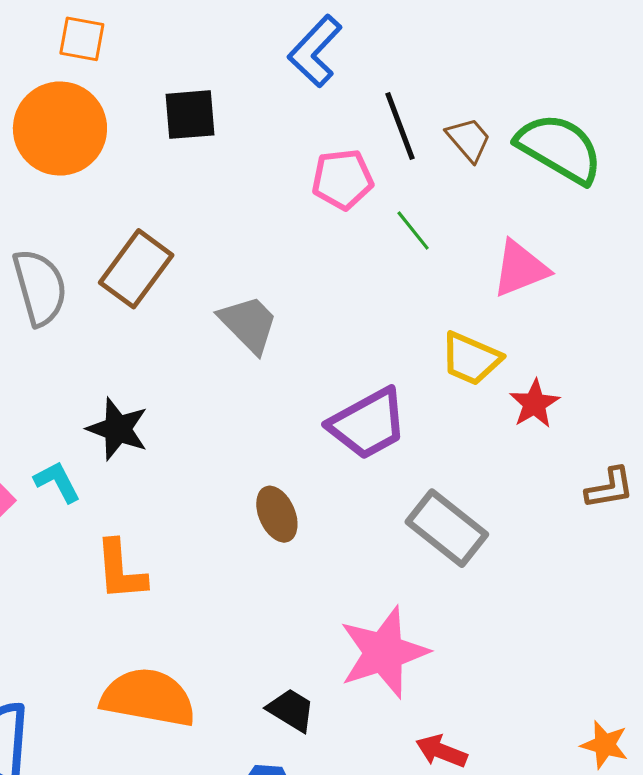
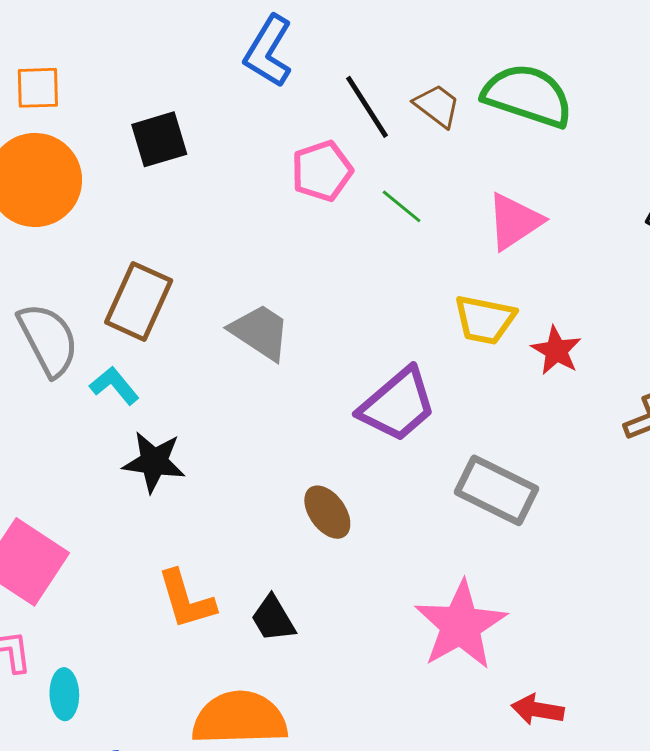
cyan L-shape: (57, 482) -> (114, 386), moved
black trapezoid: (291, 710) -> (273, 619), moved, turned -140

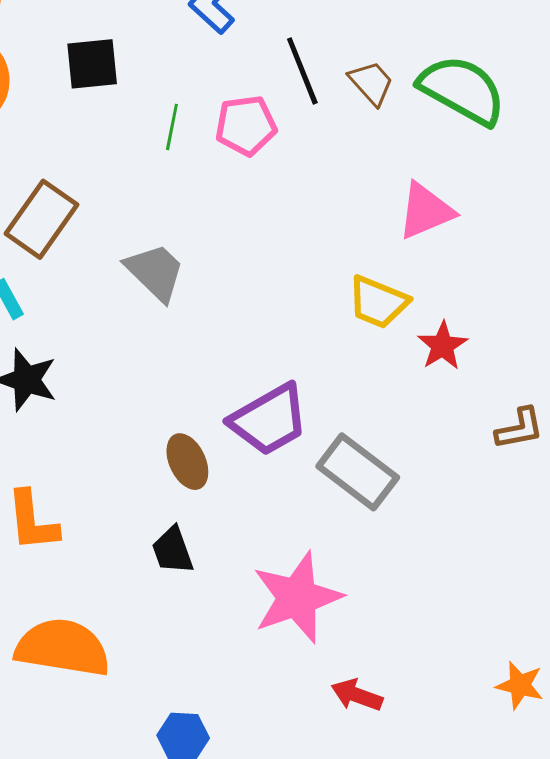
green line: (402, 206) -> (172, 127), moved, turned 51
purple trapezoid: (398, 405) -> (269, 420), moved
black trapezoid: (273, 619) -> (173, 550), moved

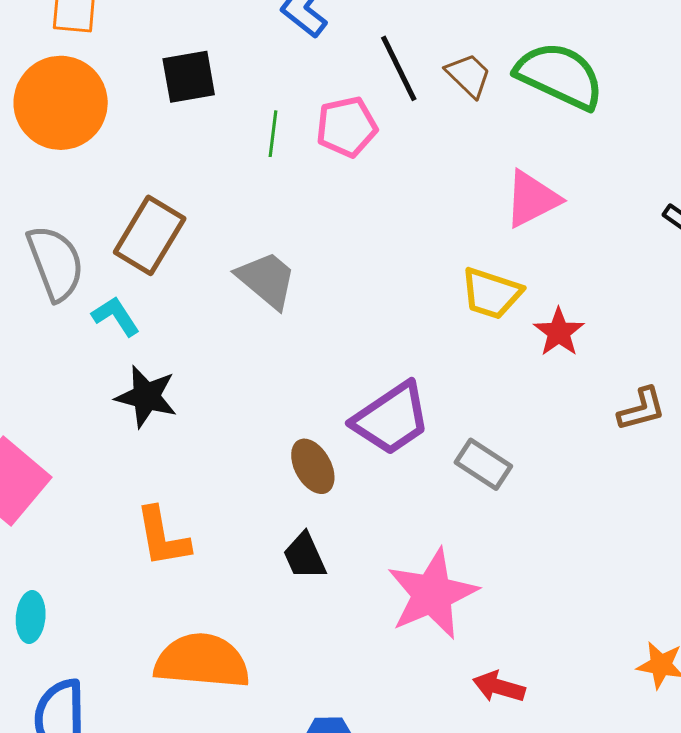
gray rectangle: (358, 472) -> (483, 464), size x0.7

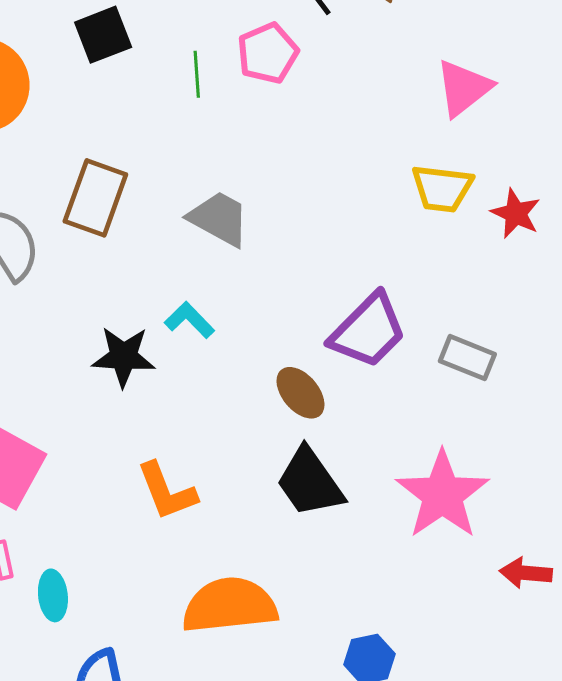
cyan L-shape: (116, 316) -> (190, 320), moved
black trapezoid: (305, 556) -> (310, 482), size x1.5

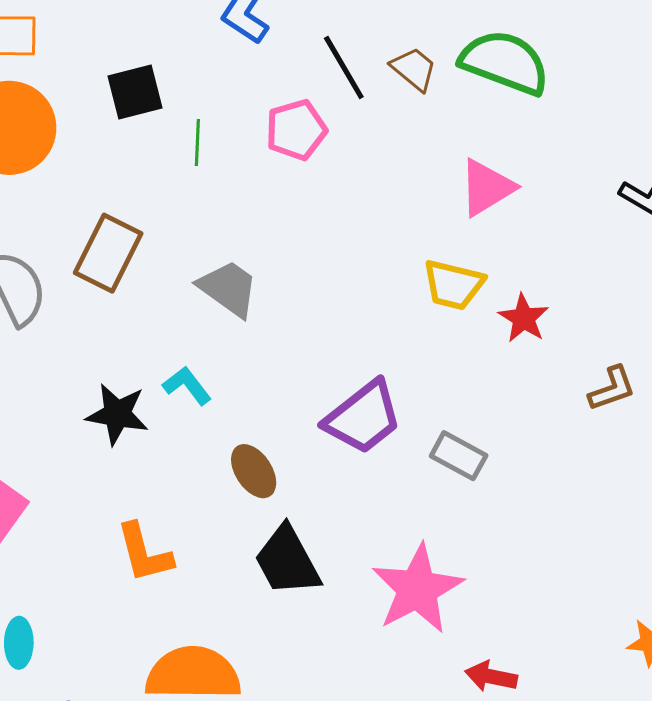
green line: (197, 74) -> (197, 143), moved
brown ellipse: (300, 393) -> (254, 471), moved

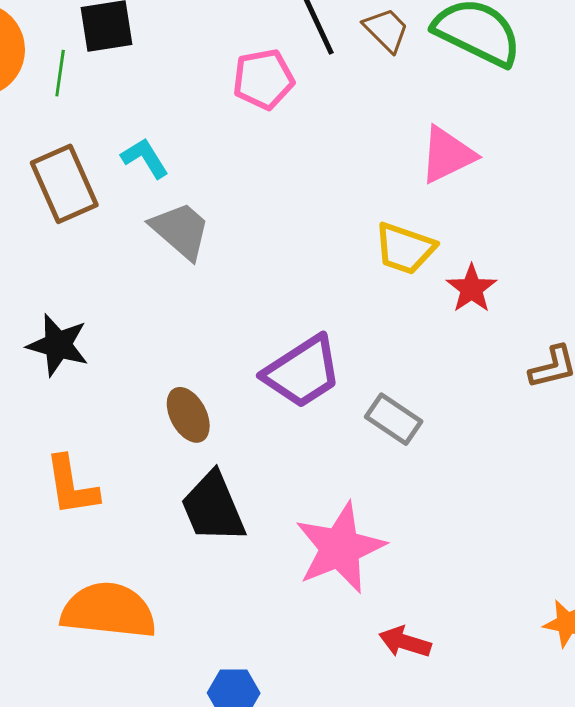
green line: (197, 143) -> (60, 73), moved
brown rectangle: (108, 253) -> (64, 184), turned -56
cyan L-shape: (187, 386) -> (145, 158), moved

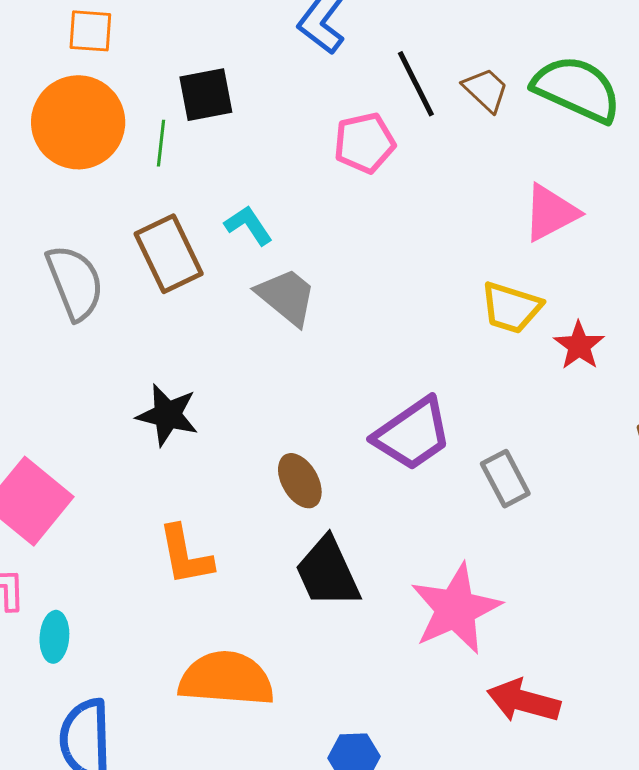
gray rectangle: (394, 419) -> (505, 479), turned 30
red arrow: (405, 642) -> (524, 701), size x1.4

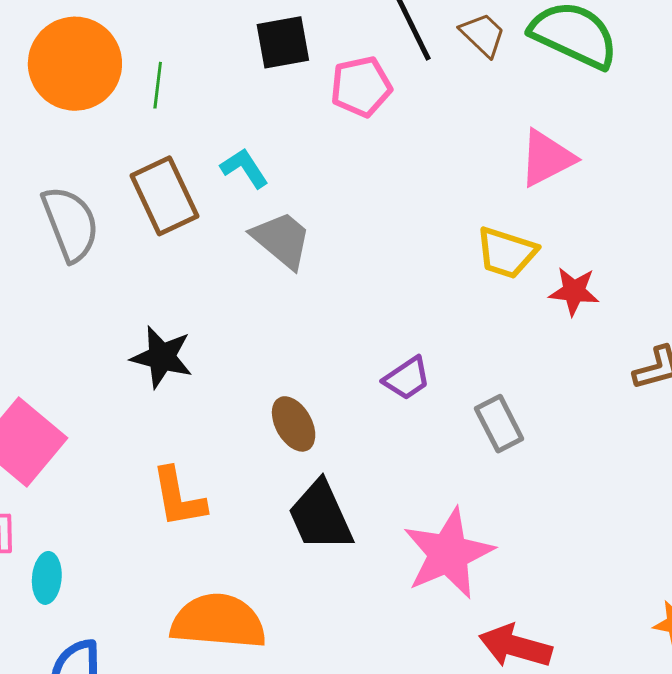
black square: (206, 95) -> (283, 42), moved
red star: (579, 346) -> (574, 291), turned -30
purple trapezoid: (413, 434) -> (407, 378), size x0.6

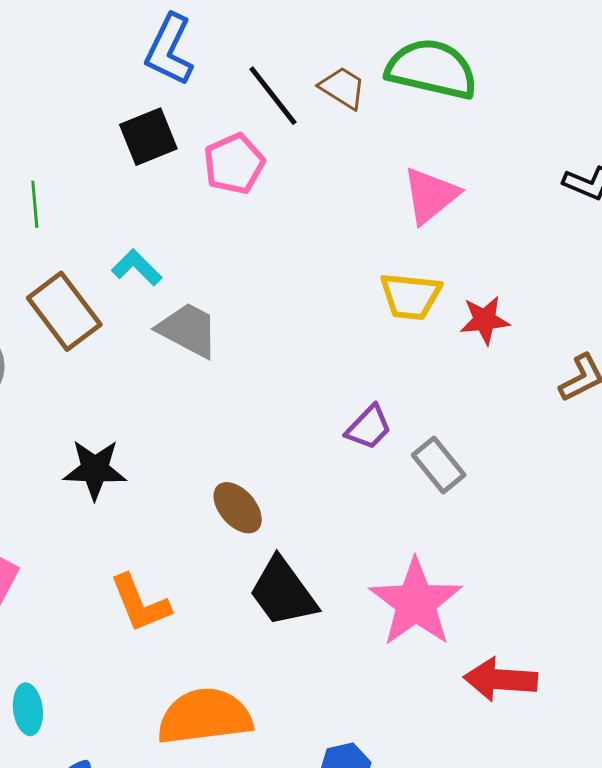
purple trapezoid: (407, 378) -> (369, 427), moved

